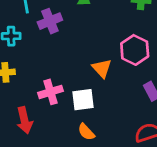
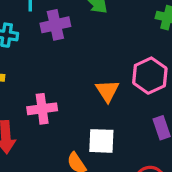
white square: (83, 100) -> (101, 141), moved

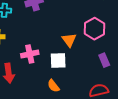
white square: (101, 141) -> (58, 61), moved

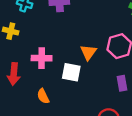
orange semicircle: (53, 86) -> (43, 96), moved

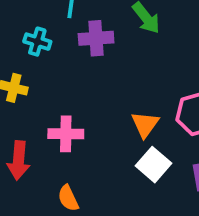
white square: (71, 72) -> (154, 165), moved, turned 30

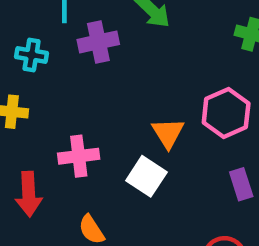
white square: (154, 165) -> (146, 176), moved

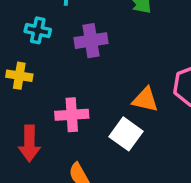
purple cross: (98, 42) -> (91, 41), moved
orange triangle: (168, 133) -> (145, 100), turned -48

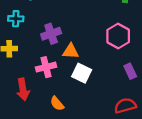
purple cross: (91, 41) -> (51, 34), moved
orange triangle: (145, 100) -> (71, 51), moved

